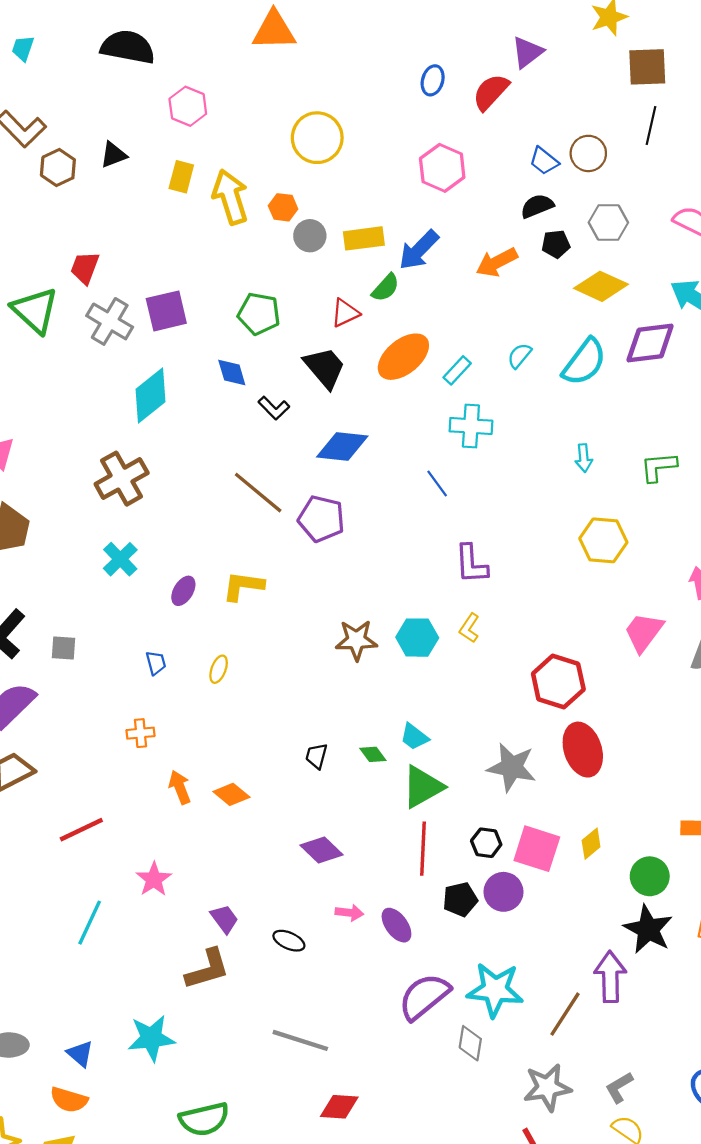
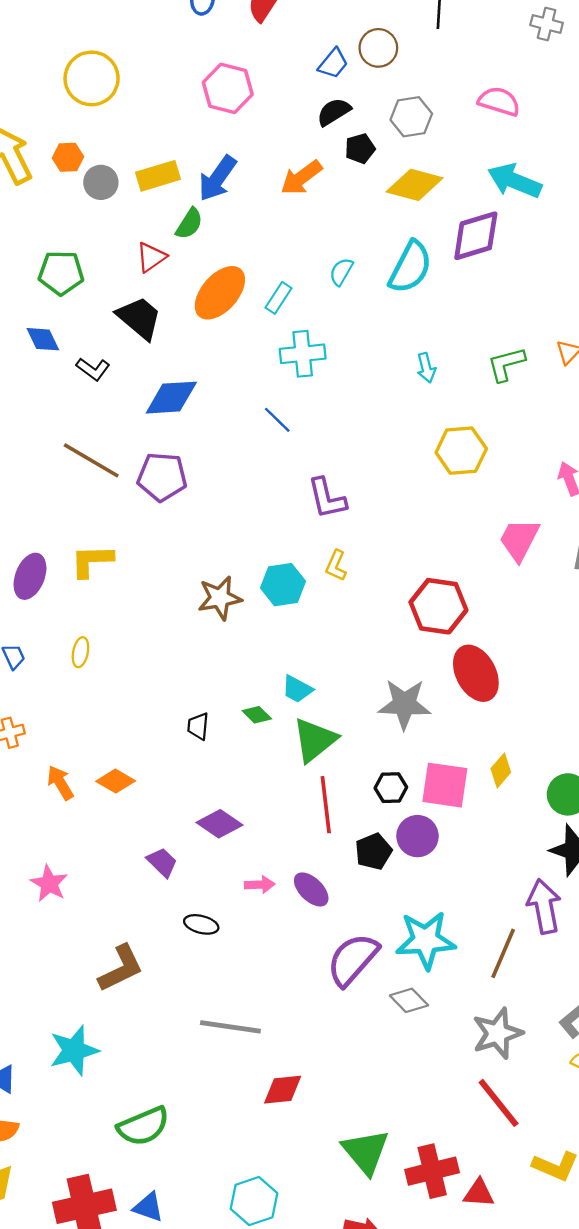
blue trapezoid: (544, 161) -> (333, 63), turned -80
purple ellipse: (183, 591) -> (30, 576), size x1.4
purple trapezoid: (224, 919) -> (162, 862), moved
gray diamond: (470, 1043) -> (409, 1000), turned -44

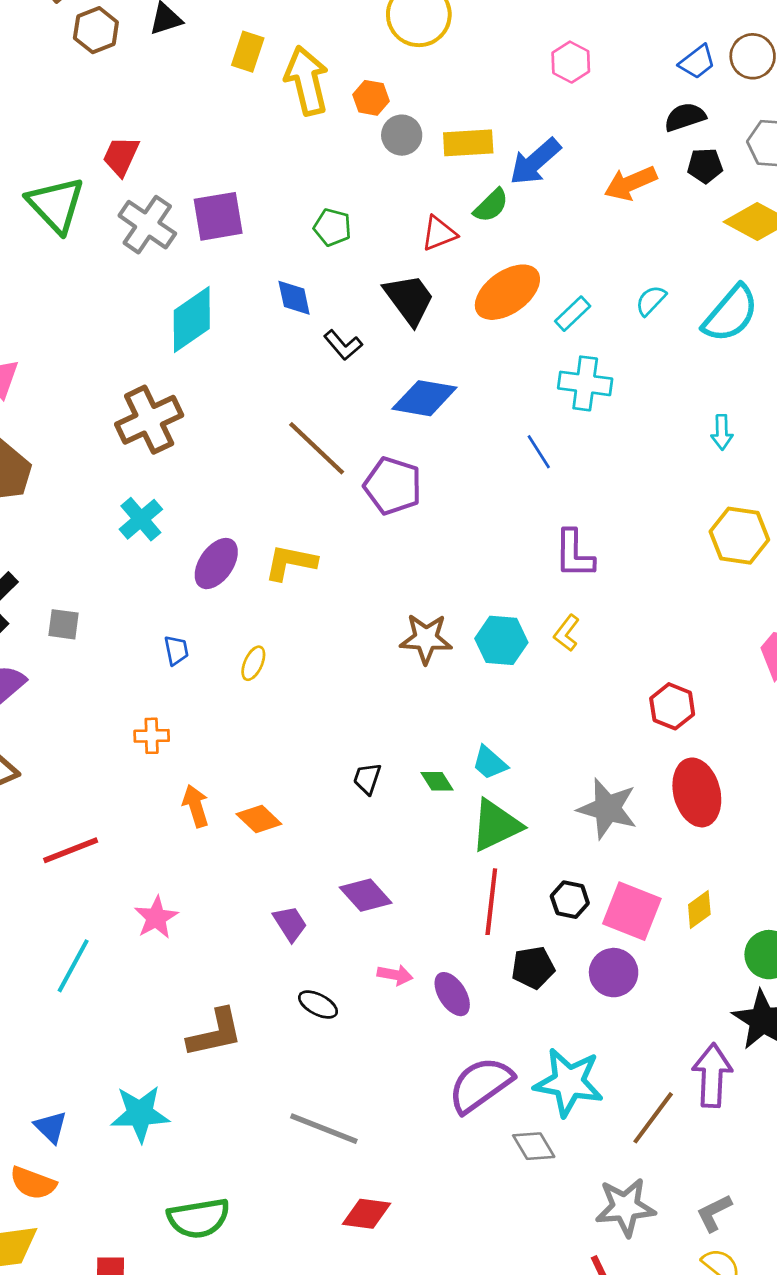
pink hexagon: (228, 88) -> (571, 62), size x0.7
green pentagon: (61, 273) -> (332, 227), size x0.7
red hexagon: (438, 606) -> (672, 706), size x0.7
purple circle: (417, 836) -> (614, 973), moved

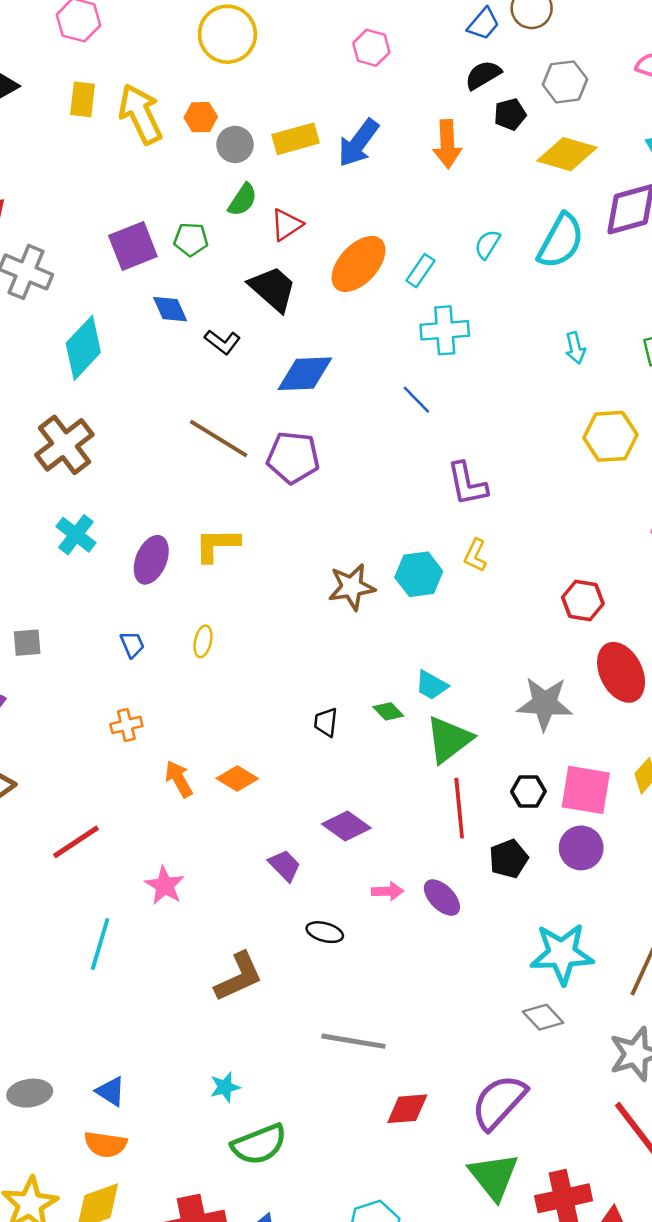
orange arrow: (631, 183) -> (447, 144), turned -57
green semicircle: (491, 205) -> (243, 200), moved
purple square: (218, 216) -> (133, 246), moved
purple semicircle: (481, 1085) -> (499, 1102), moved
cyan star: (140, 1114) -> (225, 1087), moved, size x0.6

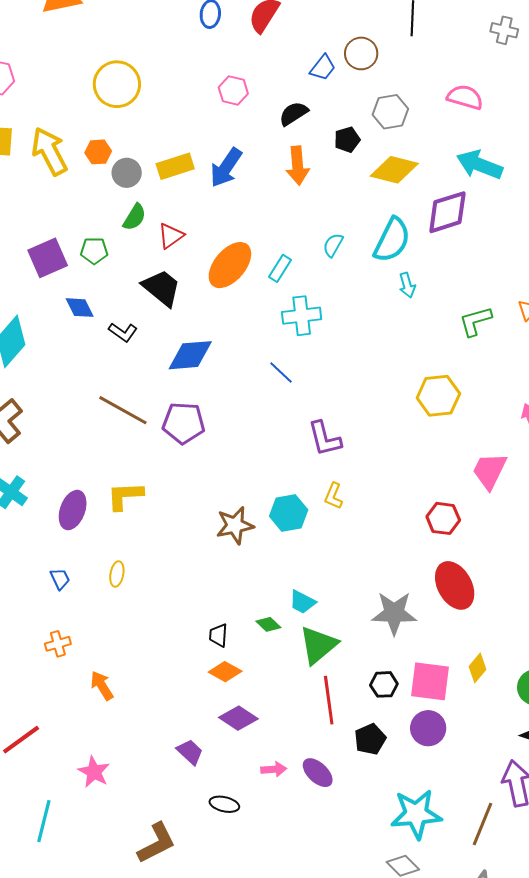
black semicircle: (483, 75) -> (294, 114), moved
cyan arrow: (575, 348) -> (407, 285), moved
red hexagon: (583, 601) -> (443, 518), moved
orange diamond: (237, 778) -> (225, 672), moved

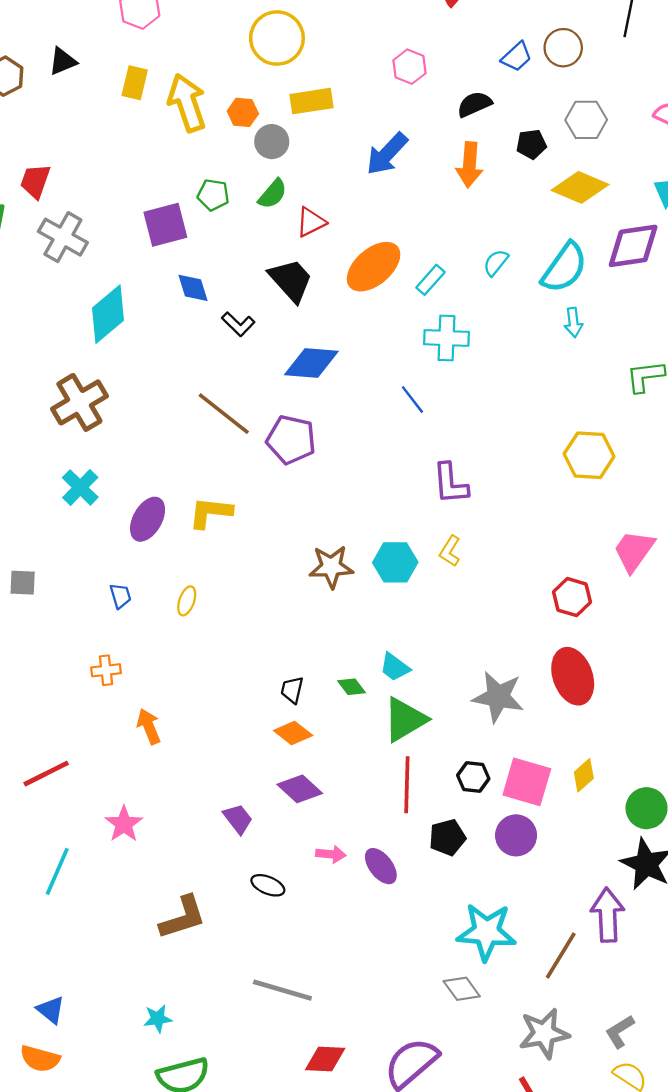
yellow rectangle: (175, 166) -> (312, 101), moved
green pentagon: (94, 251) -> (213, 195), moved

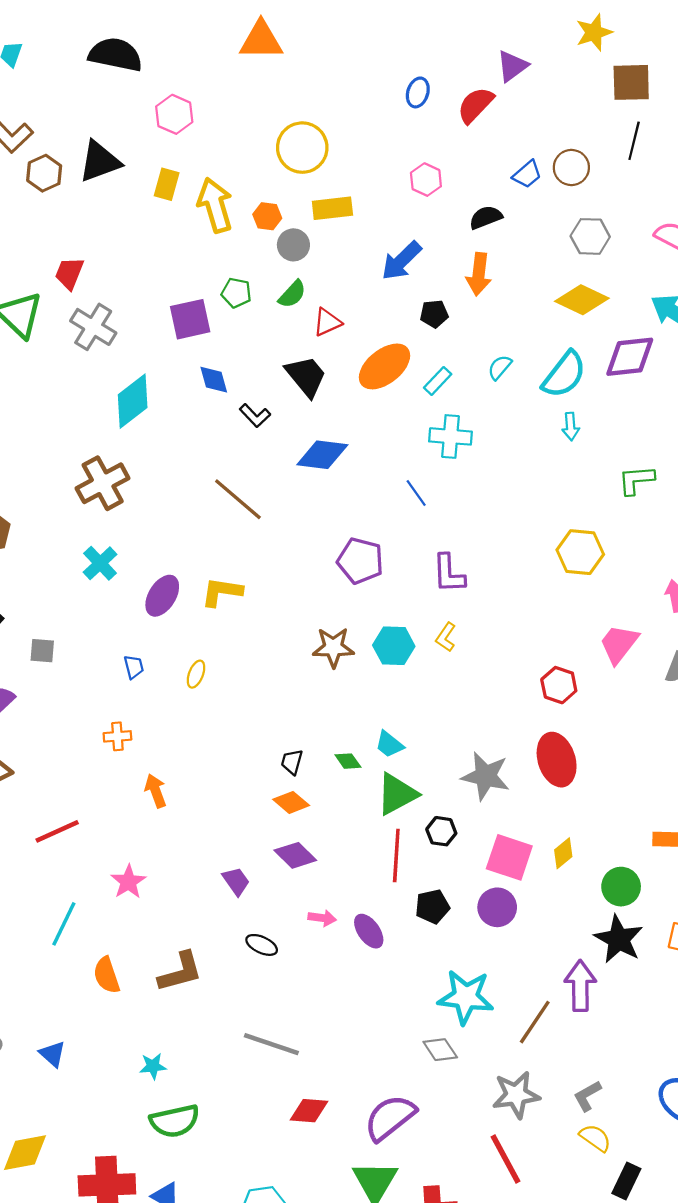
black triangle: (63, 61) -> (100, 161), size x1.6
black pentagon: (531, 144) -> (434, 314), moved
purple pentagon: (291, 440) -> (360, 561), moved
black hexagon: (473, 777) -> (441, 831), moved
orange semicircle: (40, 1059) -> (107, 975), moved, turned 54

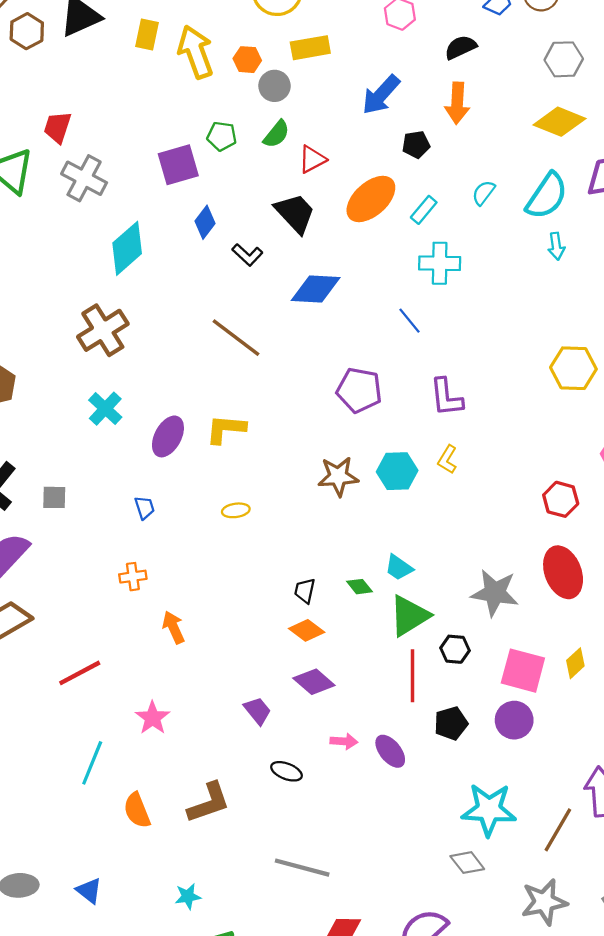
blue diamond: (214, 380) -> (205, 222), turned 56
yellow ellipse: (196, 674) -> (236, 510), moved, turned 64

